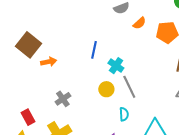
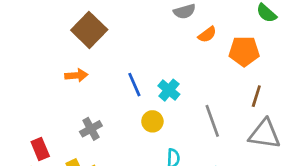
brown square: (29, 45) -> (89, 30), moved
blue line: (94, 50) -> (134, 85), moved, turned -42
gray line: (129, 87) -> (212, 121), moved

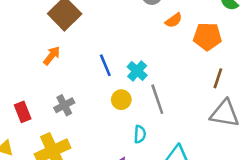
orange arrow: (76, 75) -> (52, 56), turned -48
gray line: (212, 121) -> (157, 99), moved
red rectangle: (40, 149) -> (23, 112), moved

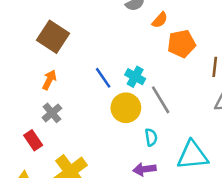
orange pentagon: (207, 37) -> (182, 44), moved
yellow circle: (121, 100) -> (126, 108), size x1.5
gray cross: (64, 105) -> (52, 113), moved

